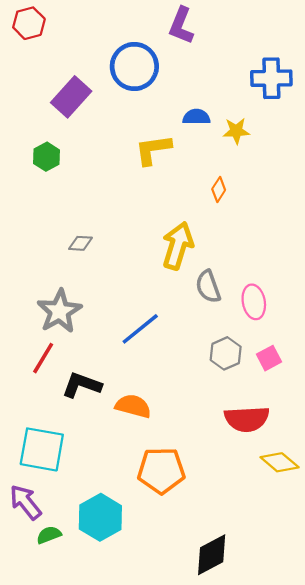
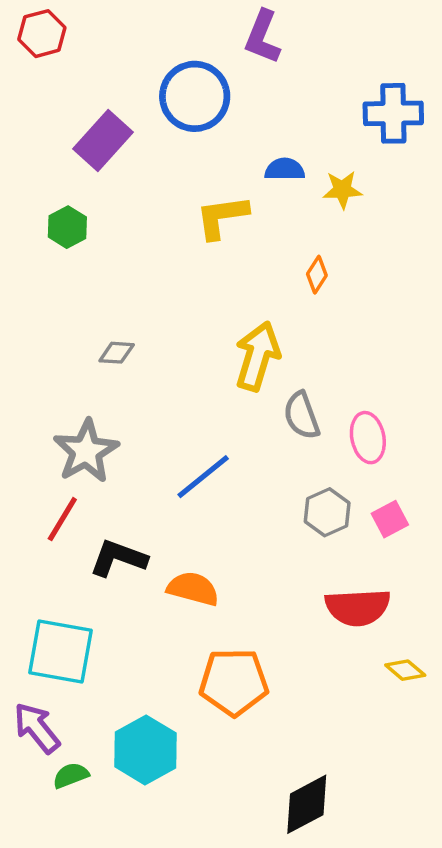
yellow diamond: (280, 462) -> (405, 670), size x0.7

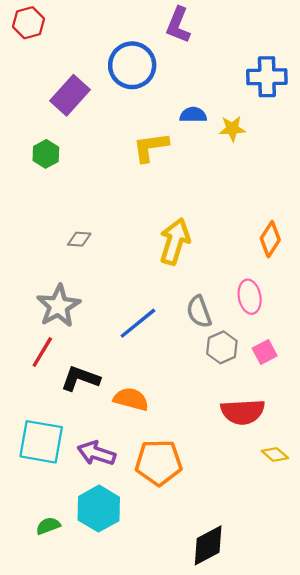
orange diamond: (317, 275) -> (270, 239), moved, size x1.4
gray semicircle: (302, 416) -> (199, 312), moved
purple arrow: (37, 728) -> (96, 453), moved, turned -33

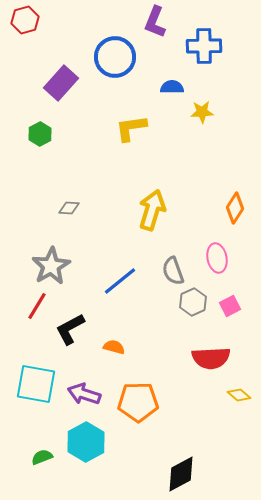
blue cross: (267, 77) -> (204, 46), moved
blue semicircle: (193, 115) -> (172, 87), moved
black L-shape: (80, 378) -> (70, 329), turned -48
orange semicircle: (131, 399) -> (114, 347), size x0.7

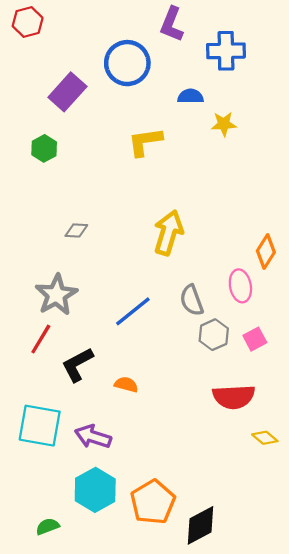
orange diamond: (235, 208) -> (266, 251), moved
orange pentagon: (138, 402) -> (153, 502), moved, turned -30
green semicircle: (42, 457) -> (47, 526), moved

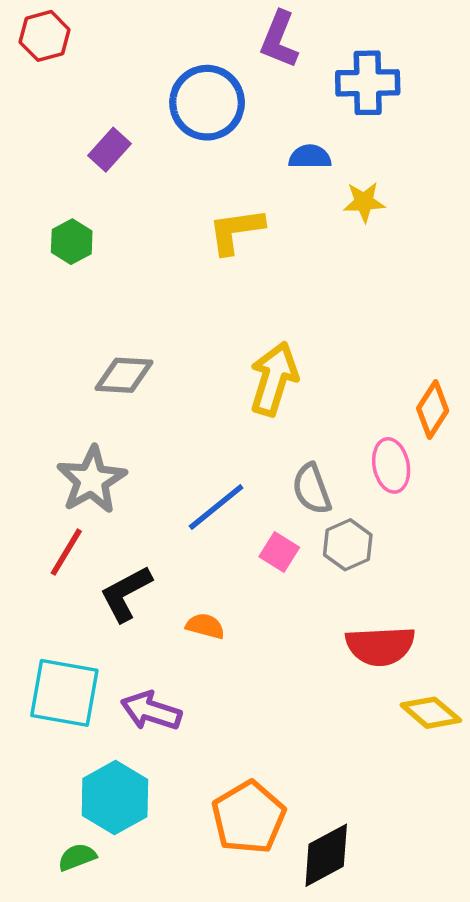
purple rectangle: (67, 92) -> (110, 150), size x0.7
gray diamond: (76, 230) -> (124, 375), size x1.5
pink square: (255, 339) -> (279, 552), moved, turned -30
yellow diamond: (265, 438) -> (431, 713), size x1.4
cyan hexagon: (95, 490) -> (115, 798), moved

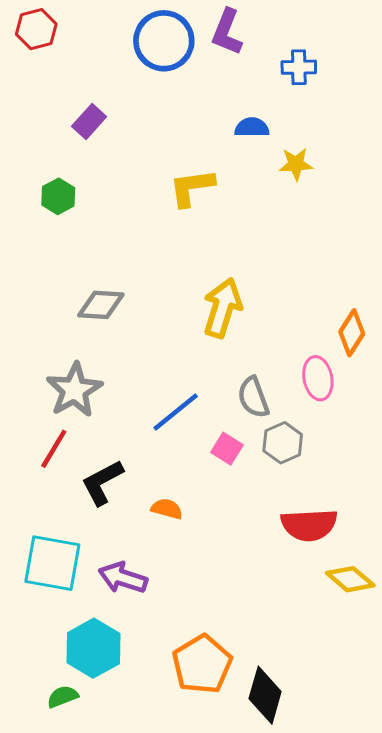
blue cross: (368, 83) -> (299, 67), size x0.7
blue circle: (207, 103) -> (164, 41), moved
black diamond: (326, 855) -> (265, 695), turned -46

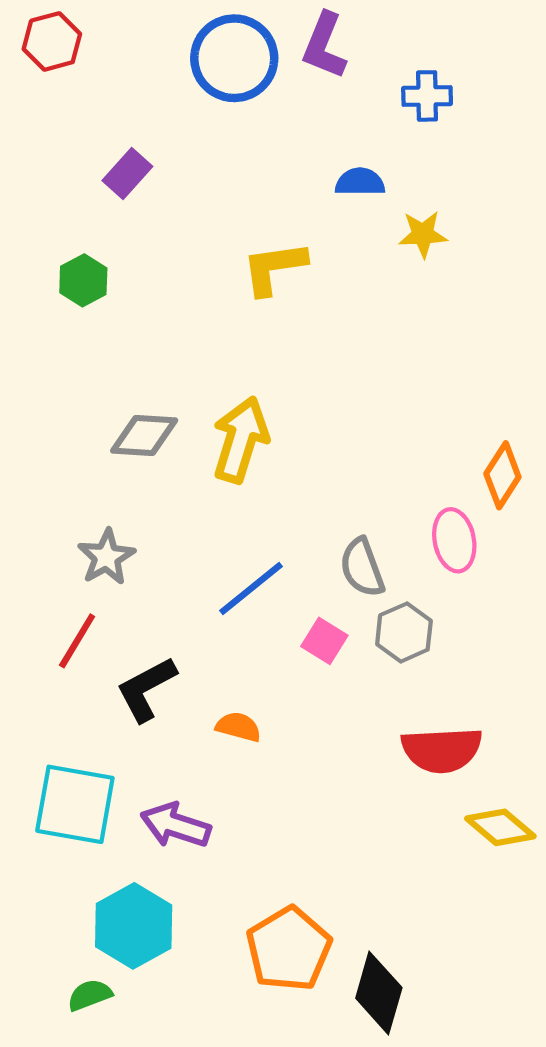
yellow arrow: (223, 308) -> (241, 440), moved
gray star: (74, 390) -> (106, 557), size x0.7

